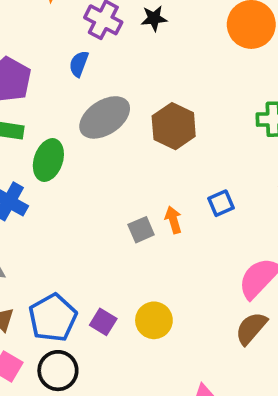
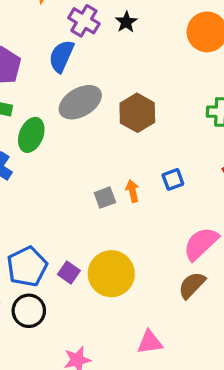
black star: (154, 18) -> (126, 22), turned -30
blue semicircle: (79, 64) -> (61, 56), size x1.5
yellow circle: (154, 320) -> (111, 274), size x1.5

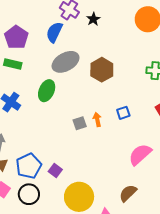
black star: (126, 22) -> (93, 19), moved
green ellipse: (31, 135) -> (47, 91), moved
yellow circle: (111, 274) -> (79, 197), moved
brown semicircle: (192, 285) -> (128, 193), moved

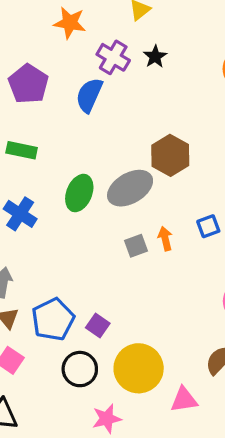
black star: (93, 19) -> (155, 57), moved
purple pentagon: (16, 37) -> (28, 84), moved
gray ellipse: (66, 62) -> (130, 188), moved
black circle: (29, 194) -> (80, 369), moved

